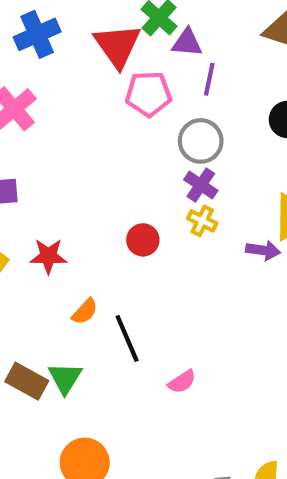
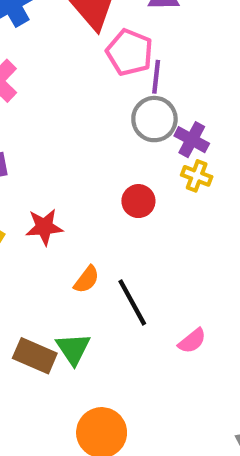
purple line: (209, 79) -> (156, 77), moved
pink pentagon: (148, 94) -> (130, 52), turned 30
gray circle: (201, 141) -> (154, 119), moved

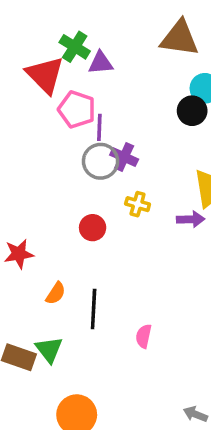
purple cross: (192, 140) -> (124, 157), moved
black line: (132, 302) -> (94, 309), turned 36
pink semicircle: (192, 341) -> (144, 336), turned 145

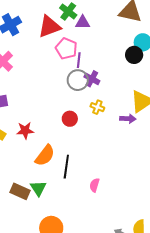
red triangle: (45, 75) -> (49, 27), turned 50
orange semicircle: (56, 293) -> (45, 156), size x1.6

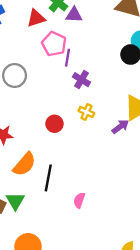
red triangle: (49, 27) -> (36, 18), size x0.7
gray circle: (78, 80) -> (15, 75), moved
purple arrow: (128, 119) -> (120, 127), turned -42

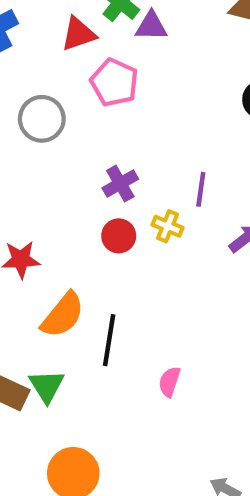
purple line: (68, 58) -> (201, 189), moved
gray circle: (15, 75) -> (42, 119), moved
purple cross: (81, 80) -> (120, 184), moved, turned 30
yellow cross: (86, 112) -> (168, 226), moved

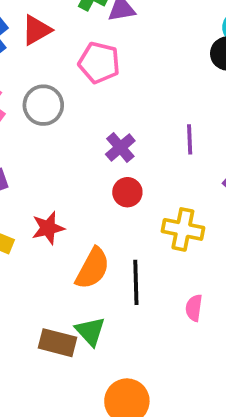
red triangle: (79, 34) -> (36, 30), moved
yellow cross: (168, 226) -> (183, 229), moved, size x1.5

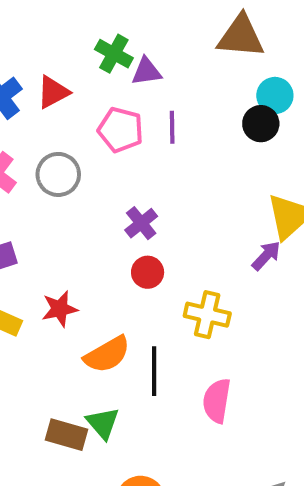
purple line: (190, 139) -> (172, 127), moved
orange semicircle: (93, 268) -> (107, 354), turned 30
pink semicircle: (194, 308) -> (217, 401), size x1.5

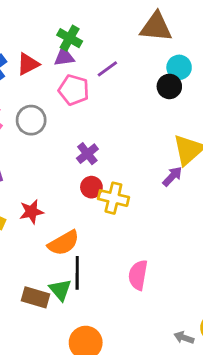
purple triangle: (147, 72) -> (64, 57), moved
purple line: (172, 127) -> (107, 69), moved, turned 55
yellow cross: (207, 315) -> (113, 198), moved
black line: (154, 371) -> (77, 273), moved

